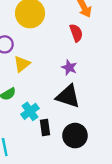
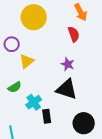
black circle: (75, 136) -> (84, 123), moved

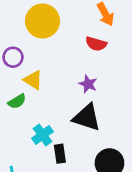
red semicircle: (74, 34) -> (96, 44), turned 126
yellow triangle: (27, 61) -> (33, 80), turned -49
green semicircle: (15, 87) -> (17, 101), moved

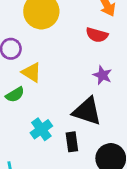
purple star: (88, 84) -> (102, 75), moved
black rectangle: (60, 154) -> (72, 142), moved

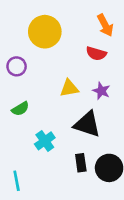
yellow triangle: (32, 72) -> (69, 88), moved, turned -42
black rectangle: (72, 142) -> (81, 163), moved

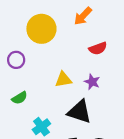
orange arrow: (105, 25) -> (83, 16), moved, turned 72
red semicircle: (96, 54) -> (98, 48), moved, turned -36

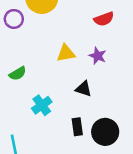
purple circle: (16, 60) -> (14, 19), moved
black triangle: (79, 112) -> (84, 89), size x0.6

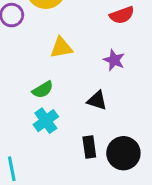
yellow triangle: (66, 53) -> (61, 48), moved
green semicircle: (18, 74) -> (43, 90), moved

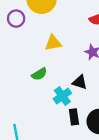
cyan cross: (46, 121) -> (62, 96), moved

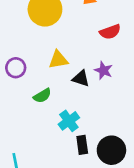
purple circle: (16, 19) -> (16, 68), moved
black triangle: (80, 82) -> (81, 78), moved

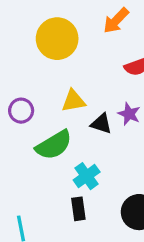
green semicircle: (42, 96) -> (54, 145), size x1.6
black rectangle: (82, 145) -> (78, 209), moved

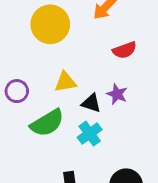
cyan cross: (87, 176) -> (90, 134), moved

